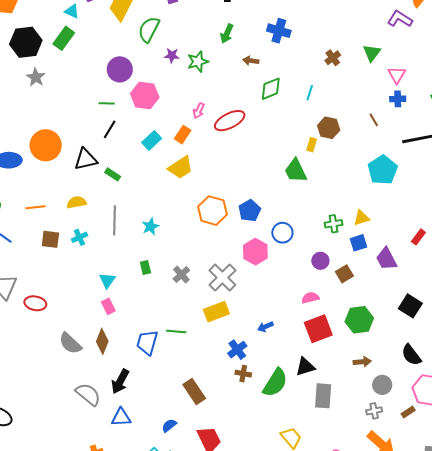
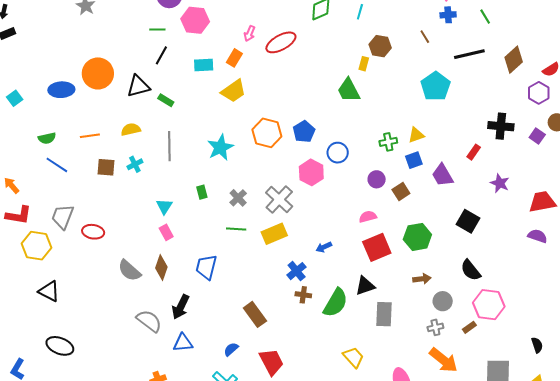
cyan rectangle: (152, 140) -> (204, 65), turned 42
cyan star: (150, 226) -> (220, 147), moved, size x1.5
green line: (176, 332) -> (236, 229), moved

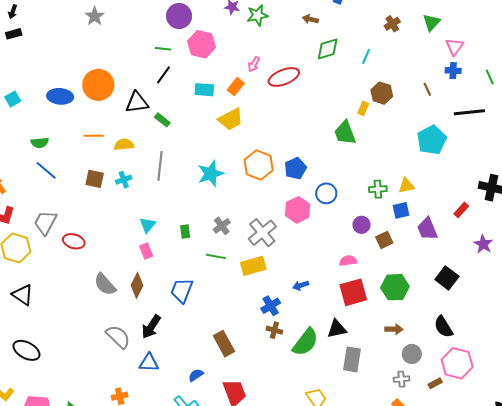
orange line: (90, 136) -> (94, 136), moved
green rectangle: (202, 192) -> (185, 232), moved

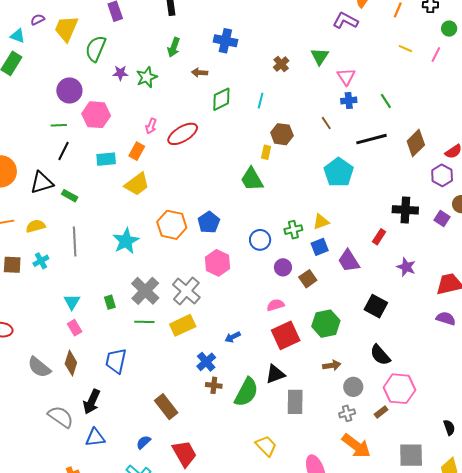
blue circle: (326, 193) -> (260, 240), moved
gray cross: (222, 226) -> (145, 291), size x1.6

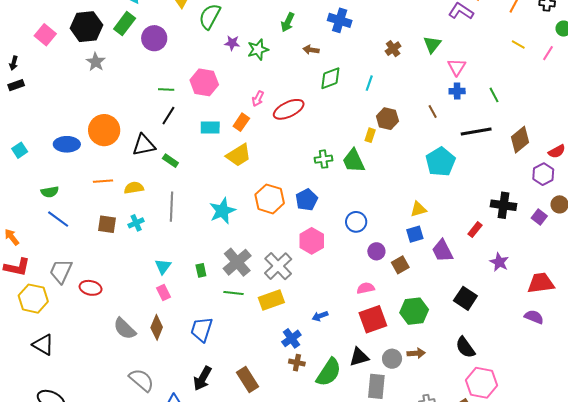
purple circle: (69, 90) -> (154, 38), moved
green cross: (293, 230) -> (324, 159), moved
gray circle: (353, 387) -> (392, 359), moved
black arrow: (92, 402) -> (203, 378), moved

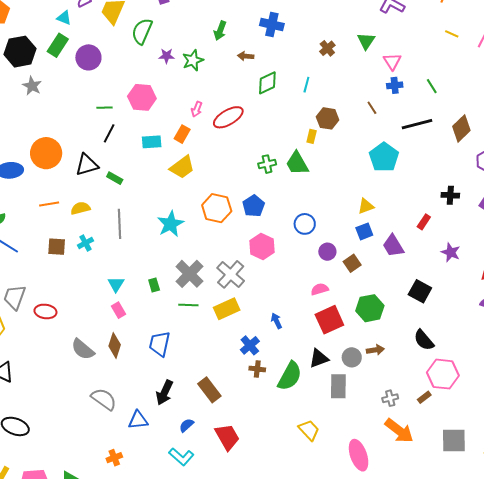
black cross: (504, 205) -> (450, 195), size x0.7
blue arrow: (320, 316) -> (276, 321), turned 91

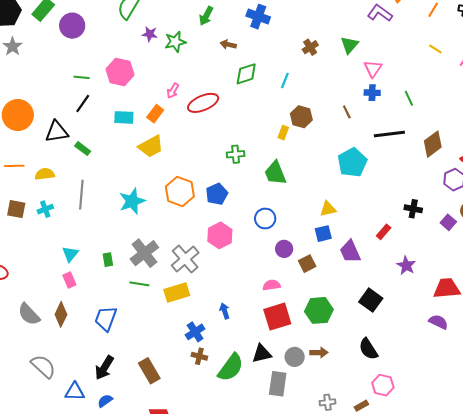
green trapezoid: (297, 163) -> (275, 173), moved
pink hexagon: (443, 374) -> (383, 385), size x0.7
blue semicircle: (186, 425) -> (105, 401), moved

